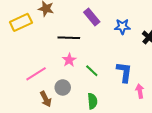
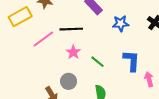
blue star: (122, 27) -> (121, 23), moved
pink line: (36, 74) -> (43, 39), moved

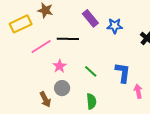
blue star: (121, 23) -> (115, 26), moved
pink star: (73, 52) -> (60, 66), moved

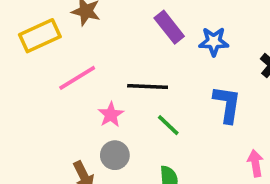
black line: (68, 39) -> (148, 86), moved
blue L-shape: (123, 73) -> (227, 104), moved

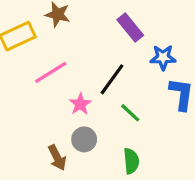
blue star: (214, 42) -> (163, 57), moved
black line: (148, 86) -> (112, 79), turned -56

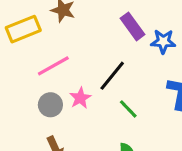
blue star: (163, 57) -> (163, 41), moved
gray circle: (84, 139) -> (50, 105), moved

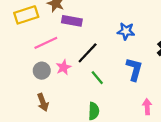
purple rectangle: (133, 26) -> (72, 21), moved, turned -48

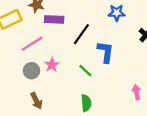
blue star: (126, 31) -> (117, 13), moved
black line: (88, 53) -> (81, 34), moved
blue L-shape: (134, 69) -> (106, 52), moved

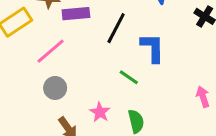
pink star: (52, 65) -> (100, 112), moved

